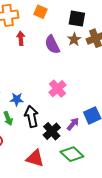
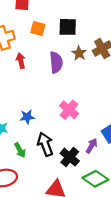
black square: (77, 19) -> (68, 27), moved
purple semicircle: (52, 45) -> (56, 62), turned -150
blue star: (17, 99) -> (27, 117), moved

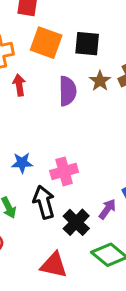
orange square: (38, 29) -> (46, 43), size x1.5
pink cross: (69, 110) -> (64, 171), moved, turned 30

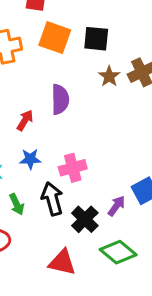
red arrow: (19, 85) -> (25, 120), moved, turned 40
purple semicircle: (67, 91) -> (60, 99), moved

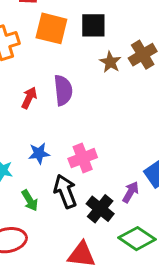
red arrow: (25, 120) -> (29, 98), moved

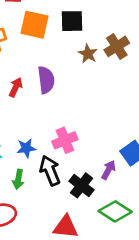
blue star: (39, 153) -> (26, 148), moved
green arrow: (30, 200) -> (18, 179), turned 42

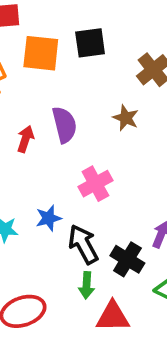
brown star: (88, 54) -> (126, 118), moved
pink cross: (65, 140) -> (95, 184), moved
green arrow: (18, 179) -> (87, 285), moved

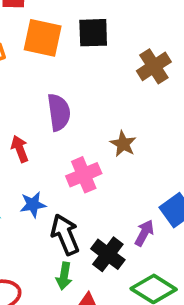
brown star: (126, 118) -> (123, 144), moved
red arrow: (25, 139) -> (20, 149), moved, turned -45

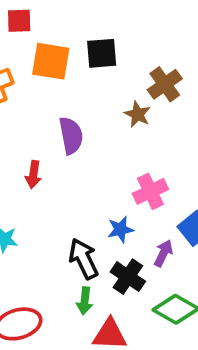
brown star: (123, 144) -> (138, 114), moved
red arrow: (20, 149) -> (33, 174), turned -148
pink cross: (84, 175) -> (150, 191), moved
blue star: (33, 205) -> (120, 229), moved

